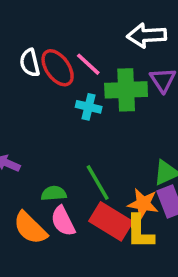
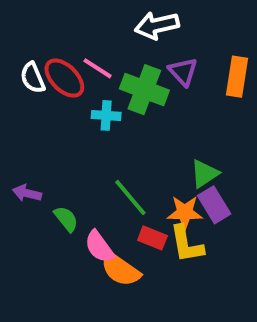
green cross: (126, 90) -> (144, 90), turned 33
green semicircle: (54, 193) -> (66, 219), moved, turned 65
red rectangle: (111, 221) -> (152, 238), size x0.6
orange semicircle: (30, 228) -> (120, 269), moved

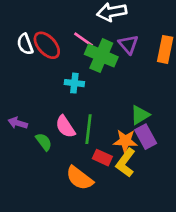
pink line: (98, 68) -> (83, 39), moved
cyan cross: (106, 115) -> (74, 83), moved
green line: (130, 197) -> (88, 129), turned 44
yellow L-shape: (186, 244) -> (126, 163), turned 44
pink semicircle: (99, 247) -> (65, 127), moved

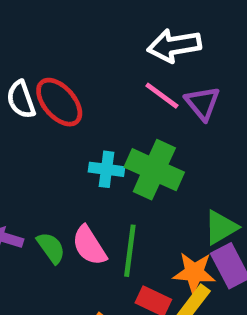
pink line: (83, 39) -> (162, 96), moved
green cross: (101, 56) -> (154, 170), moved
green semicircle: (44, 142) -> (51, 248), moved

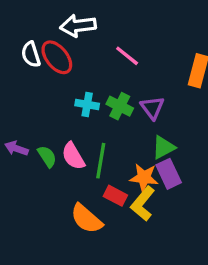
white arrow: (174, 46) -> (78, 26), moved
purple triangle: (203, 103) -> (152, 108), moved
green cross: (154, 170) -> (120, 106), size x0.7

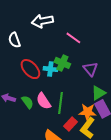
red ellipse: (57, 57) -> (30, 69), moved
green cross: (120, 106) -> (62, 63), moved
red rectangle: (115, 196) -> (71, 124), turned -72

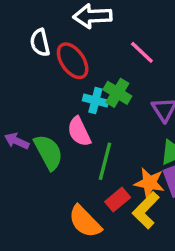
red ellipse: (30, 69) -> (73, 61), moved
pink semicircle: (43, 101) -> (79, 132), moved
green semicircle: (27, 102) -> (48, 152), size x1.5

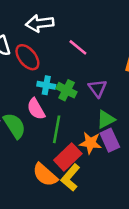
green cross: (117, 93) -> (67, 90), moved
red rectangle: (118, 200) -> (68, 157), size x1.5
yellow L-shape: (146, 210) -> (70, 178), moved

